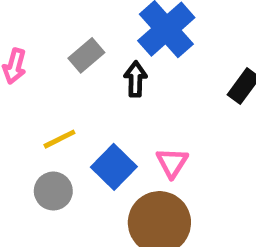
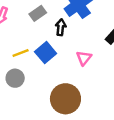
pink triangle: (172, 163) -> (84, 58), moved
blue square: (114, 167) -> (46, 53), moved

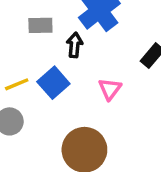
gray rectangle: (38, 13) -> (40, 25), turned 35

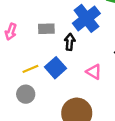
pink triangle: (110, 89) -> (94, 72), turned -35

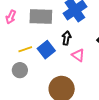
gray rectangle: (46, 29) -> (41, 17), size x1.6
black arrow: (70, 42) -> (66, 38), moved

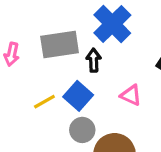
black arrow: (66, 38) -> (94, 60), moved
gray circle: (20, 70) -> (82, 130), moved

